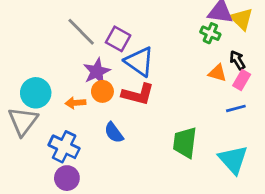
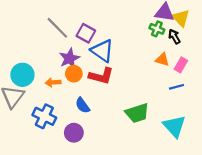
black arrow: (237, 60) -> (174, 37), moved
green trapezoid: (185, 143) -> (137, 113), turned -115
purple circle: (67, 178) -> (74, 133), moved

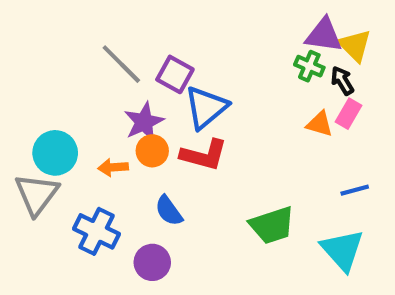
blue triangle: (102, 51) -> (206, 107), turned 45
pink rectangle: (181, 65) -> (349, 114), moved
blue line: (177, 87) -> (355, 190), moved

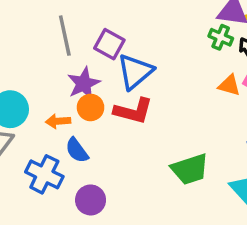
gray line: (121, 64) -> (65, 36), turned 33
blue semicircle: (169, 211) -> (77, 150), moved

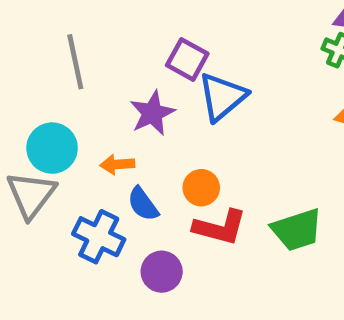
gray line: (65, 36) -> (75, 62), moved
orange circle: (91, 107) -> (201, 188), moved
red L-shape: (133, 111) -> (220, 227), moved

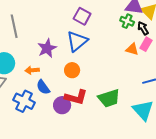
purple square: (187, 59) -> (82, 16), moved
orange circle: (201, 188) -> (72, 70), moved
purple circle: (162, 272) -> (62, 105), moved

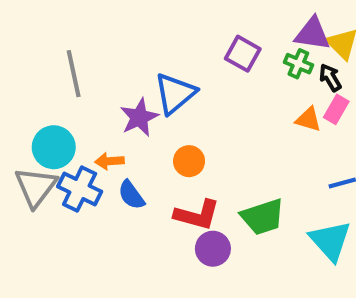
purple square: (82, 16) -> (243, 54), moved
blue triangle: (77, 41) -> (175, 93), moved
blue cross: (24, 101) -> (80, 189), moved
purple circle: (62, 105) -> (213, 249), moved

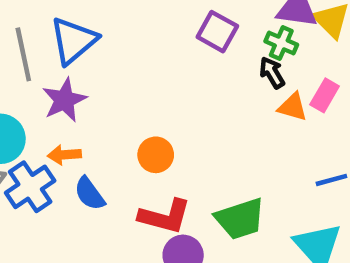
black arrow: (330, 78) -> (272, 73), moved
blue triangle: (175, 93) -> (74, 41), moved
purple star: (139, 117) -> (64, 100), moved
blue cross: (80, 189) -> (30, 187), turned 30

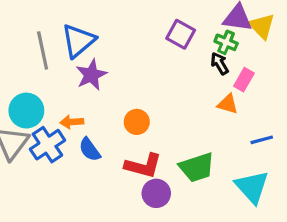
pink rectangle: (325, 95) -> (244, 80), moved
purple star: (64, 100) -> (91, 75), moved
orange triangle: (293, 107) -> (228, 104), moved

